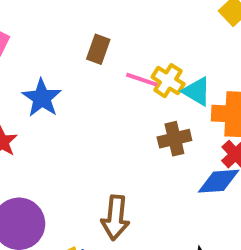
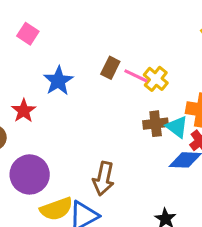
brown rectangle: (98, 49) -> (110, 68), moved
cyan triangle: (197, 91) -> (177, 127), moved

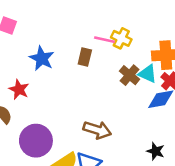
brown rectangle: (110, 68) -> (85, 57), moved
brown cross: (156, 124) -> (130, 75), turned -30
brown arrow: (103, 178) -> (97, 130), turned -72

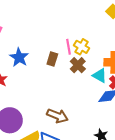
pink line: (104, 40) -> (68, 47), turned 63
brown cross: (130, 75) -> (78, 65), moved

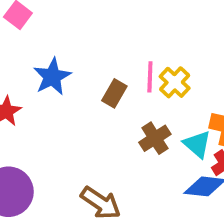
brown cross: (78, 65) -> (155, 138), moved

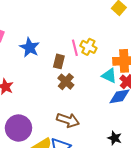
blue star: (52, 77) -> (30, 48), moved
brown cross: (155, 138) -> (66, 82), moved

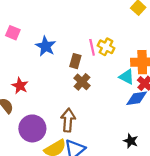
brown arrow: (68, 120) -> (68, 120), moved, turned -105

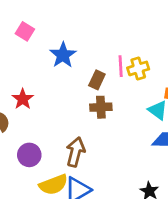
yellow cross: (106, 47) -> (138, 68), turned 35
brown cross: (82, 82) -> (101, 107), turned 35
purple circle: (32, 128) -> (29, 155), size x0.7

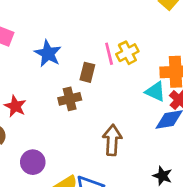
brown cross: (101, 107) -> (70, 99), moved
brown arrow: (75, 152) -> (112, 140), moved

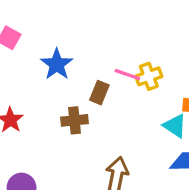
pink line: (109, 54) -> (127, 75), turned -65

